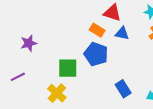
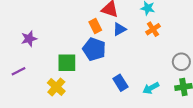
orange rectangle: (97, 30) -> (95, 26), turned 32
blue triangle: (122, 33) -> (119, 29), turned -40

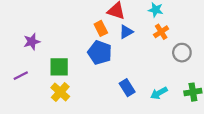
gray circle: (181, 62) -> (182, 53), moved
green square: (67, 63) -> (59, 67), moved

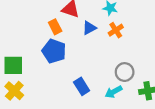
blue triangle: (126, 32) -> (89, 28), moved
gray circle: (182, 53) -> (125, 72), moved

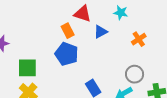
orange cross: (116, 30) -> (139, 39), moved

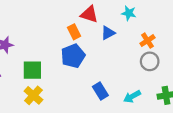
blue pentagon: (67, 54) -> (73, 56), turned 30
gray circle: (135, 74) -> (150, 61), moved

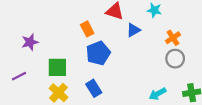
orange rectangle: (74, 32) -> (87, 29), moved
blue rectangle: (100, 91) -> (94, 88), moved

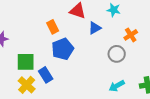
gray circle: (175, 59) -> (117, 54), moved
blue rectangle: (94, 88) -> (46, 75), moved

